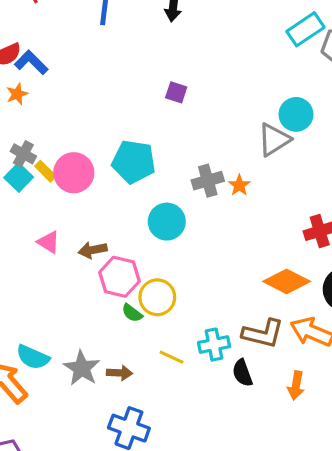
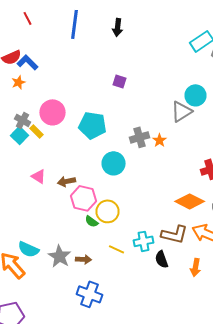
pink circle: (74, 173) -> (52, 112), moved

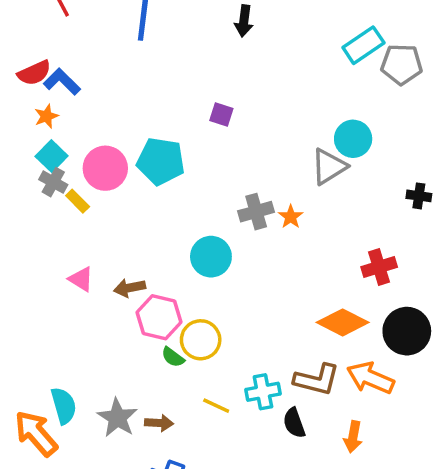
black arrow: (118, 27) -> (244, 21), moved
cyan pentagon: (92, 125) -> (161, 161), moved
cyan square: (20, 135) -> (52, 156), moved
cyan semicircle: (28, 249) -> (64, 406), turned -130

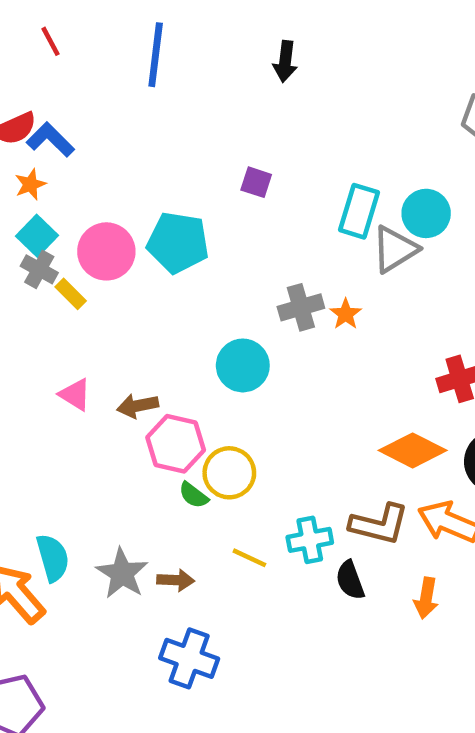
cyan rectangle: (363, 45) -> (359, 211), moved, turned -39

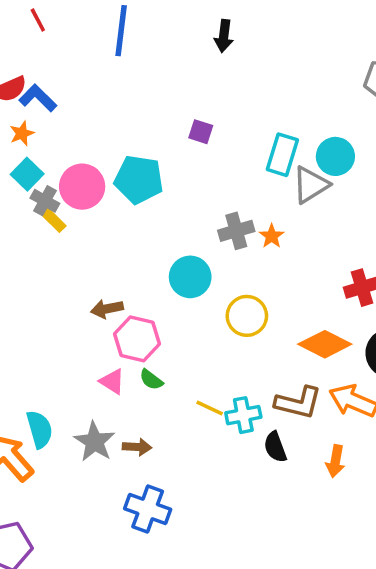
gray cross: (39, 269) -> (45, 201), moved
pink triangle: (75, 395) -> (112, 381), moved
yellow circle: (229, 473) -> (247, 316), moved
yellow line: (249, 558) -> (210, 408), moved

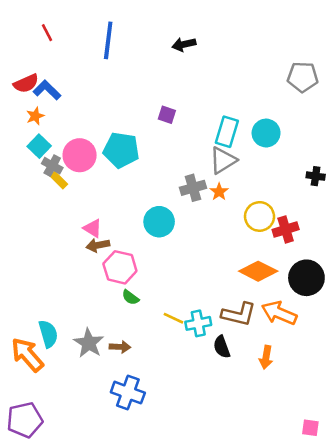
black arrow: (224, 36) -> (184, 44), turned 70
gray triangle: (311, 185) -> (223, 160), moved
yellow circle: (247, 316) -> (260, 216), moved
pink triangle: (112, 381) -> (93, 228), moved

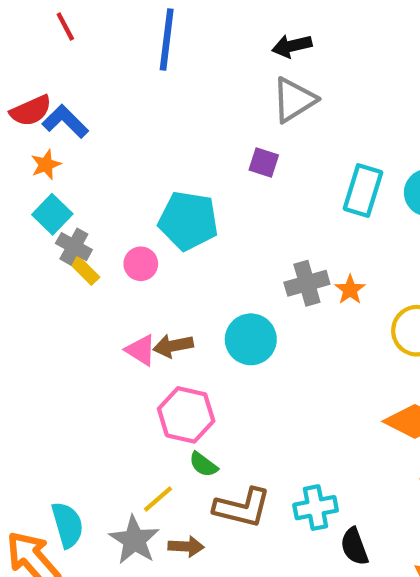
pink circle: (80, 155) -> (141, 264), moved, size x0.6
gray triangle: (223, 160) -> (294, 100), moved
brown arrow: (98, 245) -> (173, 346), moved
brown L-shape: (239, 314) -> (242, 508), moved
yellow line: (173, 318) -> (158, 499), moved, turned -66

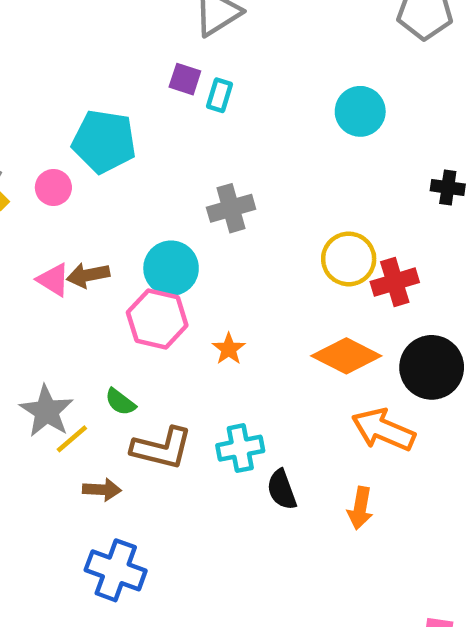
cyan rectangle: (363, 190) -> (219, 95), moved, size x0.6
orange star: (350, 290) -> (229, 349), moved
pink hexagon: (186, 415) -> (157, 319), moved
gray star: (134, 540) -> (46, 411), moved

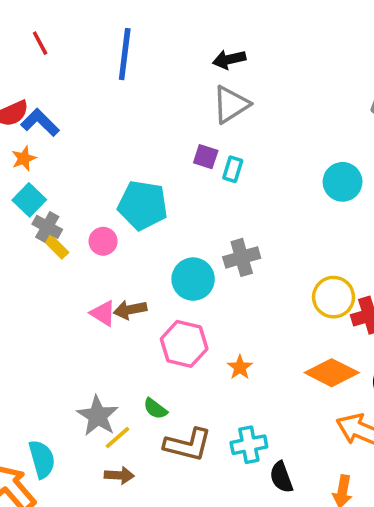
cyan circle: (171, 268) -> (193, 279), moved
brown arrow: (102, 490) -> (119, 475), moved

